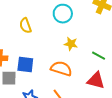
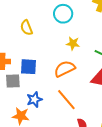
orange semicircle: (61, 69) -> (65, 69), turned -40

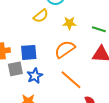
yellow semicircle: (26, 28) -> (41, 16), moved, turned -98
blue star: (34, 100) -> (35, 76), moved

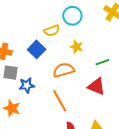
green line: (99, 29) -> (102, 62), turned -56
blue square: (29, 52) -> (37, 49), moved, turned 30

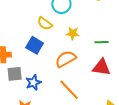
yellow semicircle: (52, 31) -> (45, 23), turned 70
green line: (102, 62) -> (101, 42), turned 32

